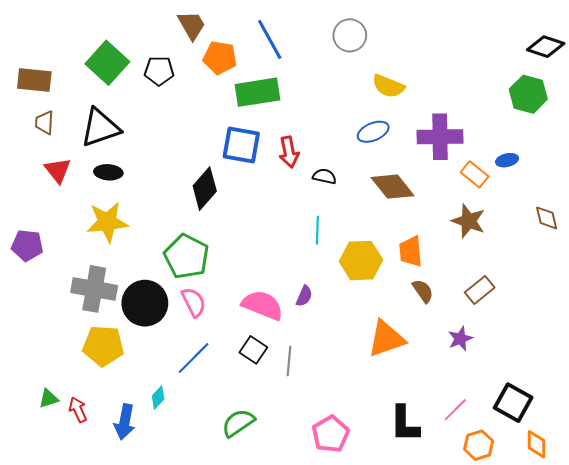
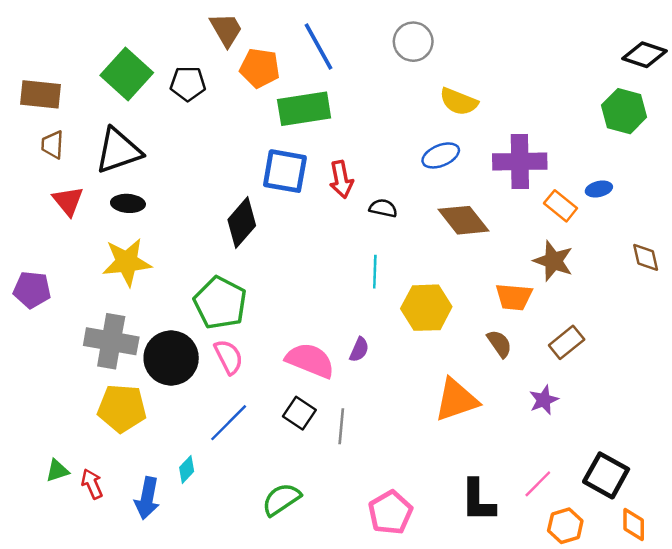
orange trapezoid: (411, 251) -> (514, 297), moved, turned -80

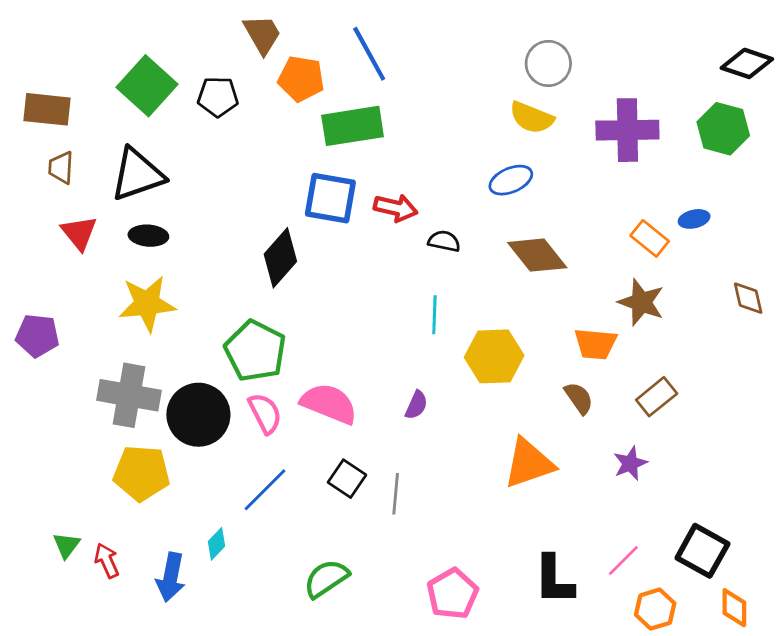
gray circle: (413, 42) -> (548, 63), moved
purple cross: (520, 161) -> (627, 130), moved
red arrow: (341, 179) -> (396, 208), turned -66
pink semicircle: (310, 360) -> (329, 404), moved
green triangle: (57, 471) -> (67, 545), turned -35

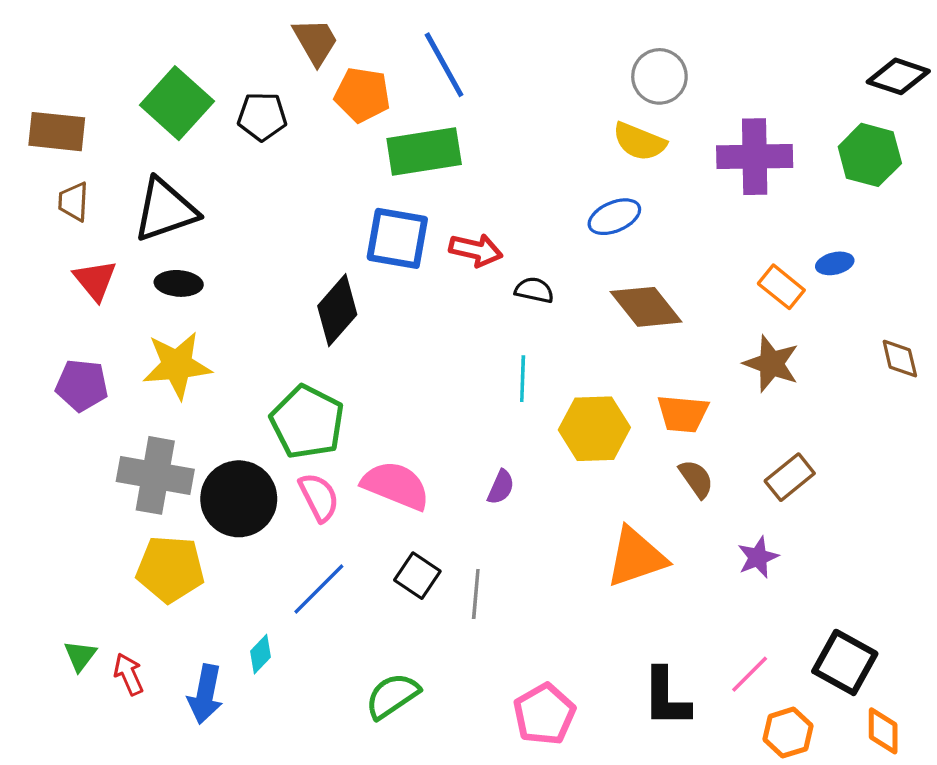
purple pentagon: (37, 336) -> (82, 385), moved
orange trapezoid: (596, 344) -> (683, 414), moved

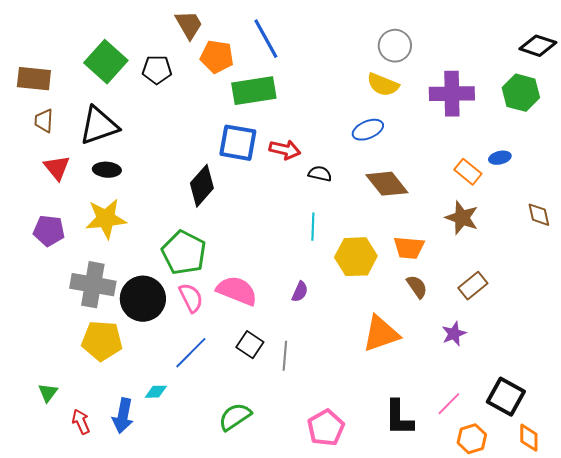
cyan diamond: (260, 654) -> (156, 392), turned 45
red arrow: (129, 674) -> (81, 422), moved

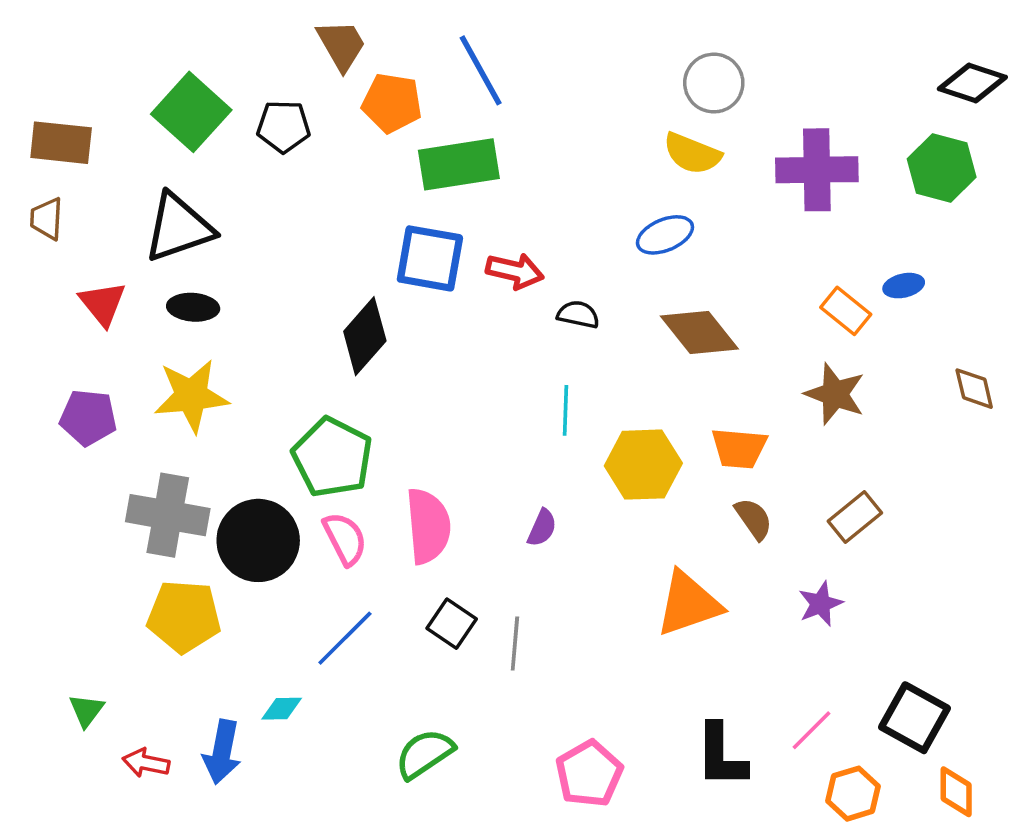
brown trapezoid: (44, 121) -> (47, 219), moved
pink semicircle: (237, 291) -> (428, 526), turned 63
red arrow: (81, 422) -> (146, 763), turned -55

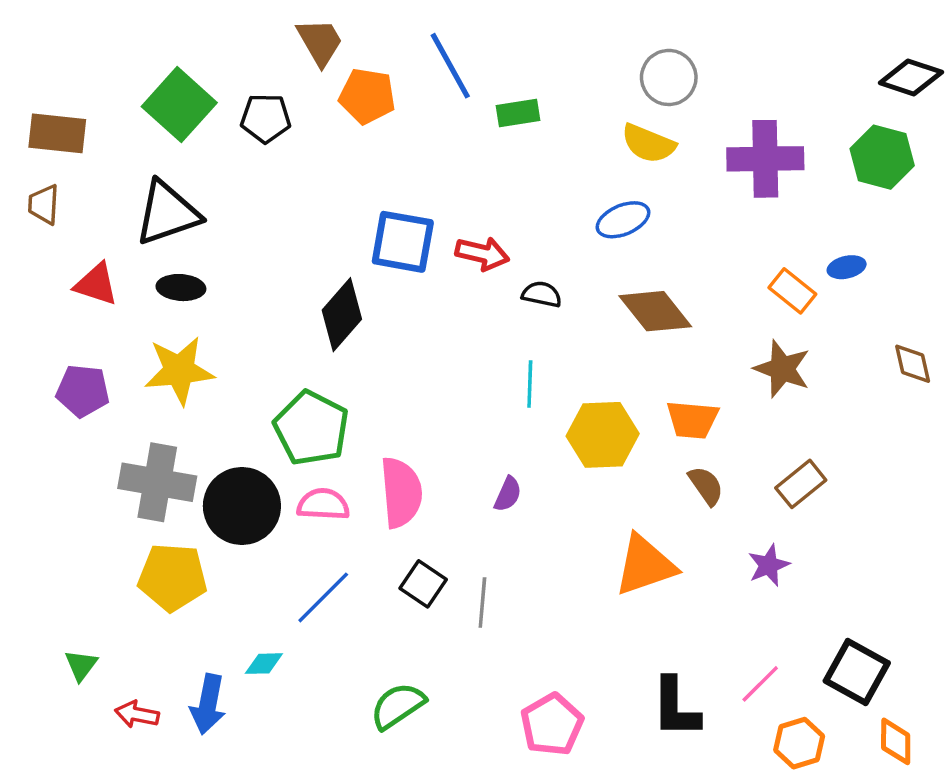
green rectangle: (459, 164) -> (518, 113), moved, size x0.6
red triangle: (103, 304) -> (96, 284), turned -33
pink semicircle: (345, 539) -> (323, 504), turned -60

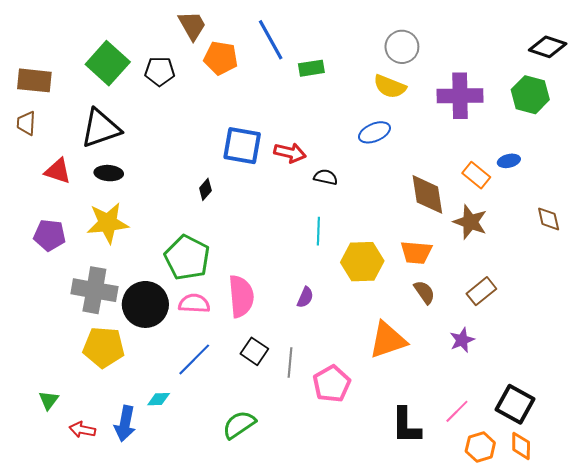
brown diamond: (655, 311) -> (427, 194), moved, turned 30
black diamond: (342, 315) -> (205, 189), size x0.5
pink pentagon: (552, 724) -> (332, 384), moved
orange diamond: (896, 741) -> (521, 446), moved

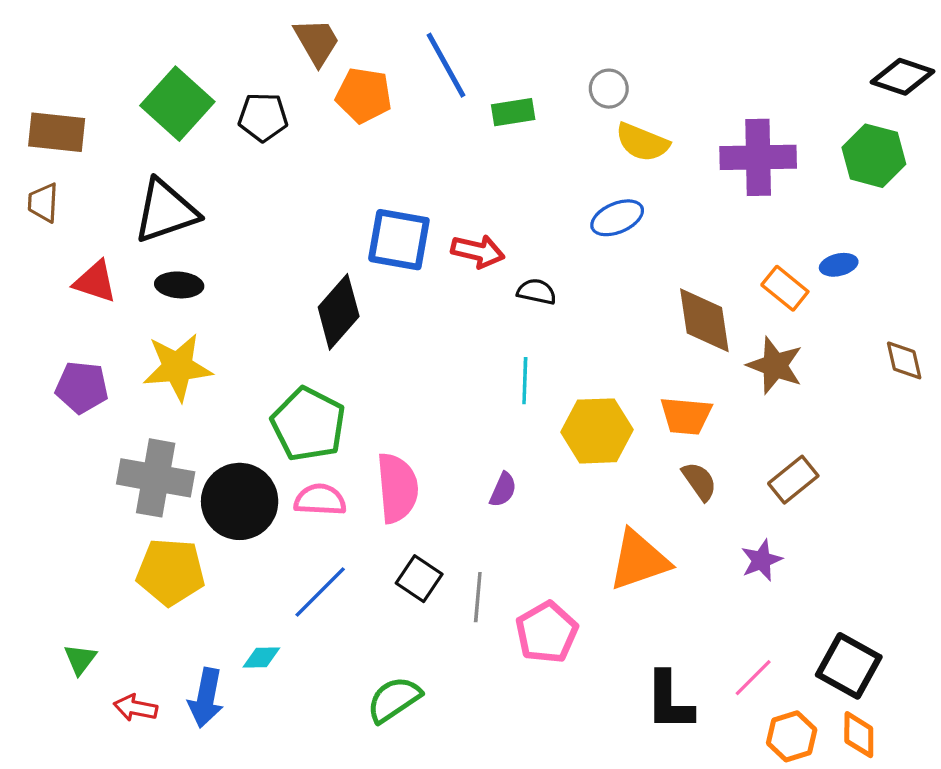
gray circle: (402, 47) -> (609, 89), moved, size x0.7
black diamond: (205, 189) -> (339, 312), size x2.0

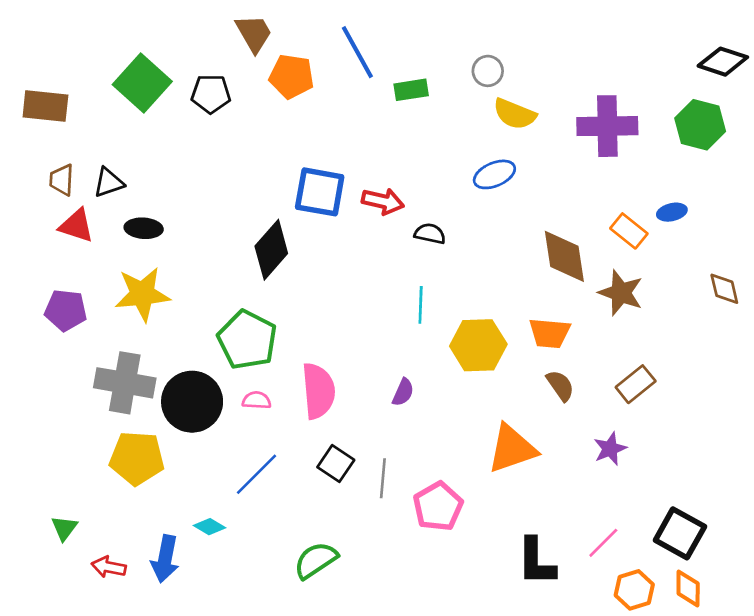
brown trapezoid: (43, 203) -> (62, 180), moved
black triangle: (166, 211) -> (109, 183), moved, size x0.6
pink semicircle: (320, 500) -> (257, 400), size x0.7
cyan diamond: (261, 657) -> (209, 527), turned 32

